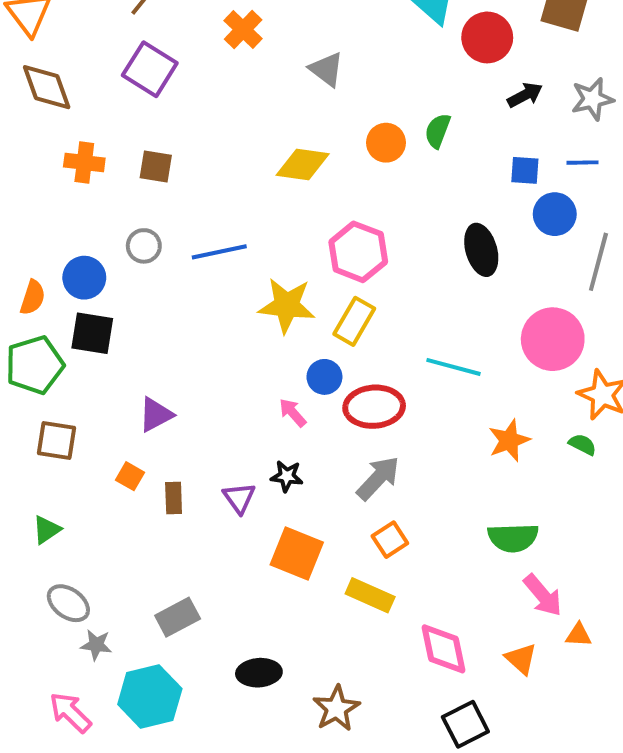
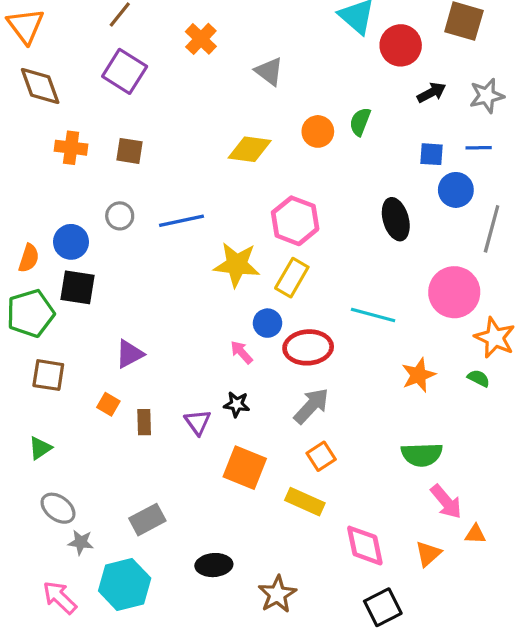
orange triangle: (521, 659) -> (428, 554), turned 36

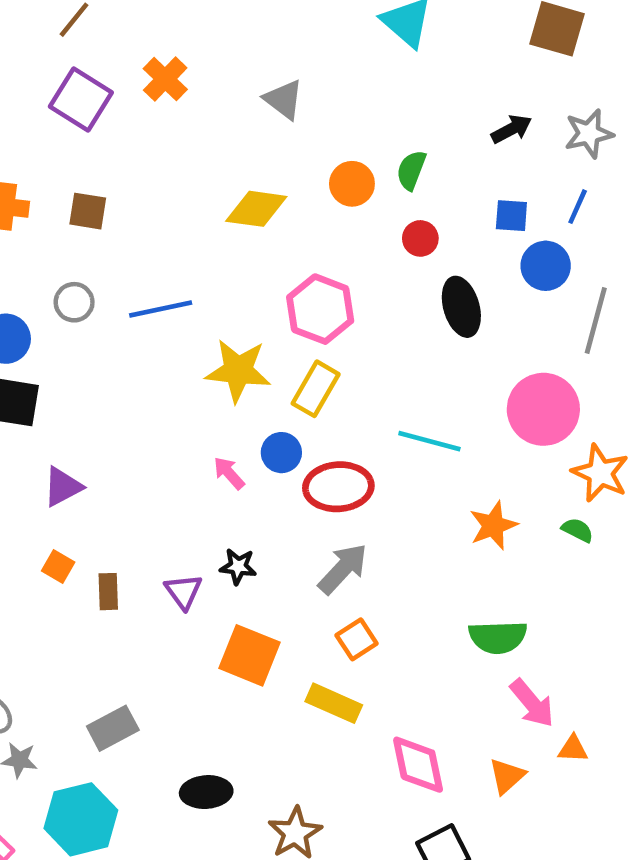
orange cross: (201, 39) -> (165, 79), moved
red circle: (401, 45) -> (420, 238), moved, size x0.6
blue line: (479, 148) -> (578, 207), turned -65
pink arrow: (242, 352) -> (229, 473), moved
purple triangle: (129, 354) -> (63, 487), moved

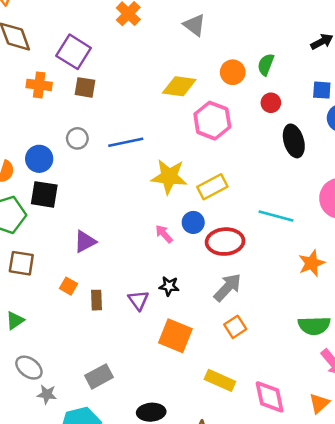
purple square: (81, 99) -> (74, 52), moved
pink hexagon: (320, 309) -> (212, 121), moved
yellow rectangle: (316, 389) -> (212, 187), turned 32
purple triangle: (63, 487) -> (85, 242), moved
yellow rectangle: (334, 703) -> (220, 380), moved

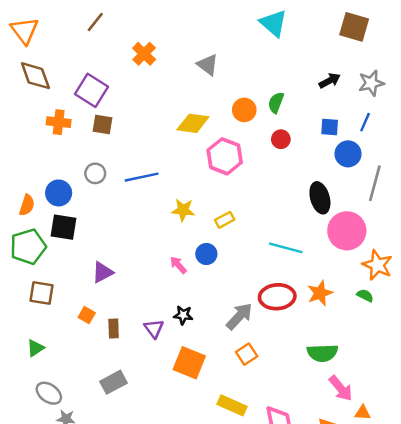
black ellipse: (294, 141) -> (320, 198), moved
yellow star: (169, 177) -> (183, 210), size x0.7
yellow rectangle: (212, 187) -> (225, 220), size x0.7
red ellipse: (225, 242) -> (277, 297), moved
gray rectangle: (99, 376) -> (114, 382), moved

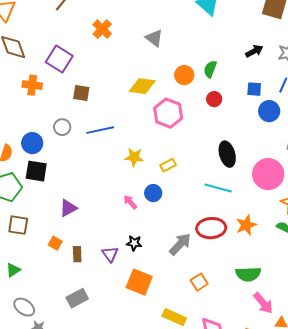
brown square: (103, 125) -> (81, 93), moved
black ellipse: (320, 198) -> (227, 154), moved
orange square: (247, 354) -> (199, 282), moved

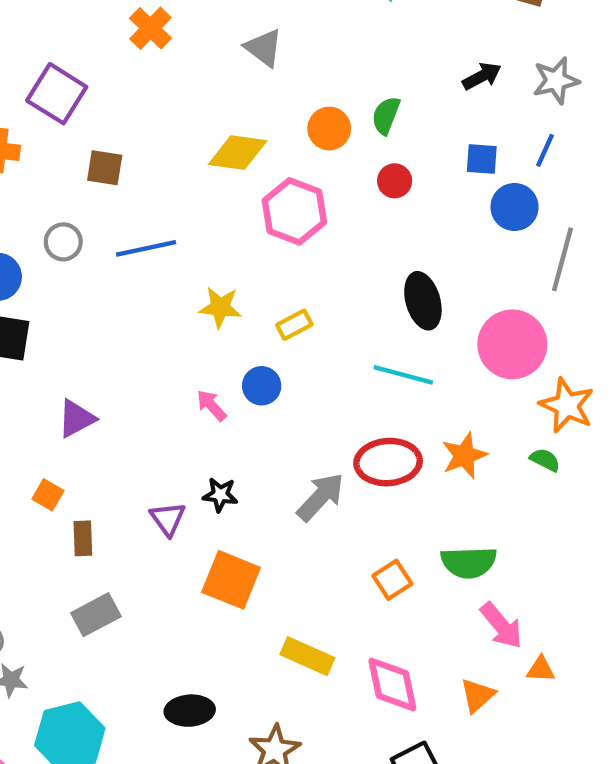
brown rectangle: (77, 254) -> (83, 538), moved
orange square: (199, 282) -> (392, 580), moved

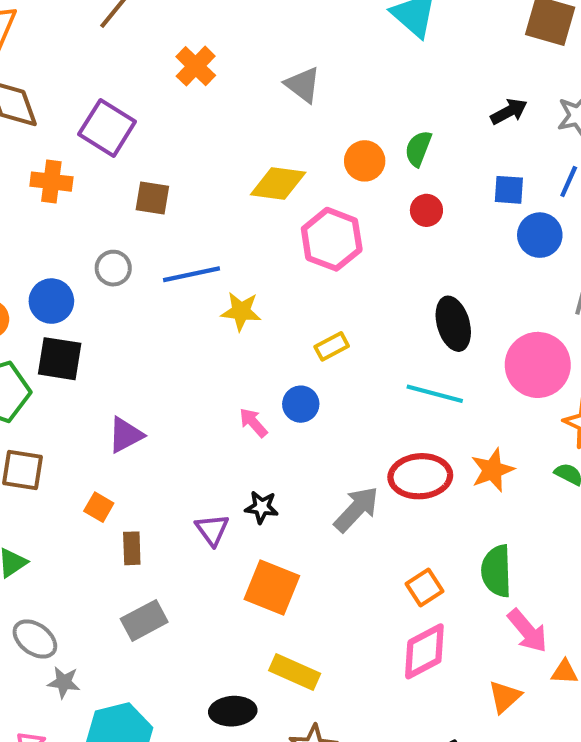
yellow star: (220, 307) -> (241, 311), moved
green semicircle: (469, 562) -> (497, 571), turned 90
yellow rectangle: (307, 656) -> (295, 672), moved
pink diamond: (392, 684) -> (424, 651), moved, turned 74

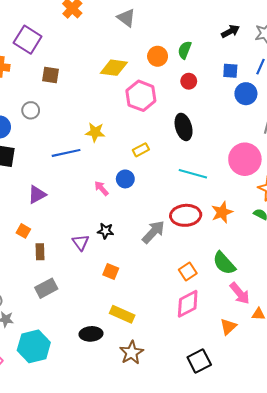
blue line: (192, 274) -> (66, 153), moved
black ellipse: (453, 324) -> (184, 127), moved
green semicircle: (497, 571) -> (224, 263), turned -40
orange square: (272, 587) -> (111, 272), size x0.6

